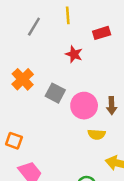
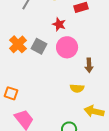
gray square: (55, 93) -> (39, 46), moved
pink circle: (84, 106) -> (67, 47), moved

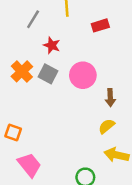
red star: (59, 24) -> (52, 45), moved
yellow semicircle: (77, 88) -> (107, 126), moved, turned 136

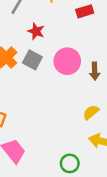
brown arrow: (110, 98) -> (95, 71), moved

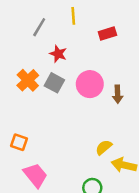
yellow semicircle: (91, 112) -> (104, 147), moved

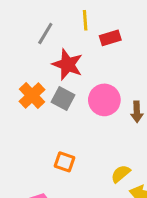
red rectangle: (107, 34) -> (110, 38), moved
red star: (58, 54) -> (67, 65), size x1.5
orange square: (19, 142) -> (65, 162), moved

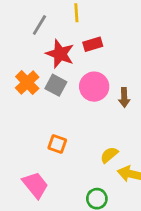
red rectangle: (110, 38) -> (93, 44), moved

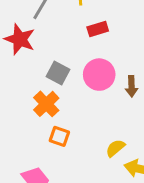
red star: (60, 54) -> (20, 39), moved
orange cross: (27, 82) -> (46, 104), moved

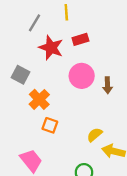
red star: (20, 39) -> (51, 48), moved
gray square: (58, 73) -> (20, 75), moved

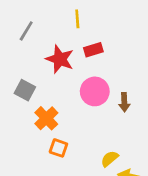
gray line: (35, 23) -> (26, 31), moved

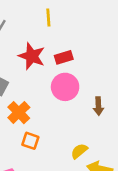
red rectangle: (93, 50) -> (64, 57), moved
brown arrow: (124, 102) -> (98, 106), moved

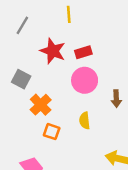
yellow semicircle: (79, 151) -> (85, 121), moved, turned -56

